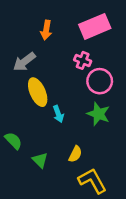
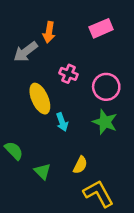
pink rectangle: (95, 26) -> (101, 28), size x0.7
pink cross: (83, 60) -> (68, 74), moved
gray arrow: (24, 62) -> (26, 52), moved

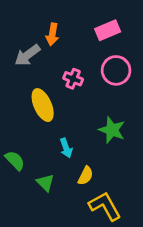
pink circle: (106, 87) -> (116, 70), moved
cyan arrow: (62, 122) -> (66, 148), moved

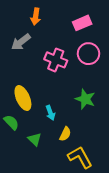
orange arrow: (52, 34) -> (36, 17), moved
pink cross: (73, 79) -> (56, 60), size x1.5
yellow ellipse: (43, 105) -> (23, 98), moved

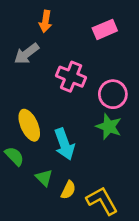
pink circle: (88, 54) -> (113, 94), moved
cyan arrow: (50, 113) -> (64, 144), size x1.6
yellow semicircle: (65, 134) -> (68, 190), moved

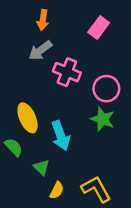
pink rectangle: (105, 29) -> (99, 28), turned -30
gray arrow: (27, 54) -> (40, 50), moved
yellow semicircle: (68, 190) -> (57, 190), moved

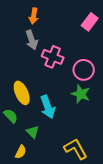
pink rectangle: (99, 28) -> (90, 22), moved
gray arrow: (40, 50) -> (32, 40), turned -72
yellow semicircle: (57, 190) -> (21, 152), moved

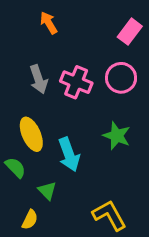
orange arrow: (34, 16) -> (49, 23), turned 140
gray arrow: (32, 40) -> (39, 79), moved
pink circle: (84, 70) -> (121, 78), moved

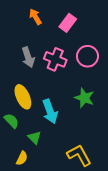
pink rectangle: (130, 32) -> (68, 23), moved

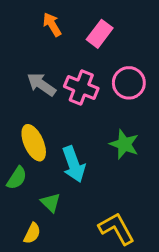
gray arrow: (28, 57) -> (41, 84), turned 144
green semicircle: (11, 121) -> (17, 178), turned 77

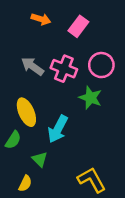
orange arrow: (52, 25) -> (41, 19), turned 138
green star: (124, 144) -> (90, 98), moved
cyan arrow: (74, 164) -> (58, 129), turned 48

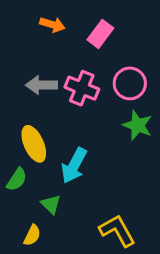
gray arrow: (32, 66) -> (42, 85), turned -35
green star: (90, 98) -> (138, 125), moved

